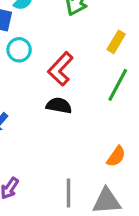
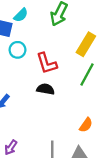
yellow rectangle: (116, 42) -> (86, 44), size x1.5
red L-shape: (60, 69) -> (47, 63), turned -60

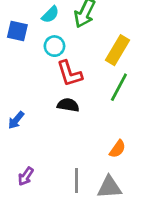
cyan semicircle: (21, 15) -> (50, 15), moved
cyan circle: (17, 50) -> (54, 46), moved

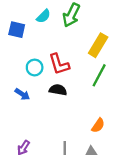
cyan circle: (54, 46) -> (35, 68), moved
blue arrow: (16, 120) -> (22, 94), moved, turned -96

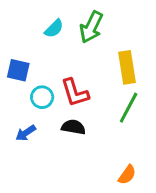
blue square: (17, 30) -> (18, 70), moved
yellow rectangle: (98, 45) -> (127, 67), turned -40
blue arrow: (22, 94) -> (26, 133), turned 112

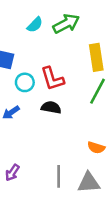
green arrow: (91, 27) -> (66, 24), turned -144
orange semicircle: (127, 175) -> (96, 148), turned 72

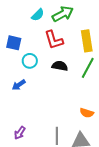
red L-shape: (52, 79) -> (54, 40), moved
black semicircle: (51, 107) -> (60, 66), moved

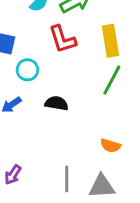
black semicircle: (60, 66) -> (57, 103), moved

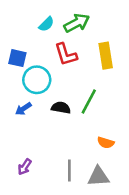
cyan circle: (27, 70) -> (37, 80), size x1.5
green line: (112, 80) -> (89, 102), moved

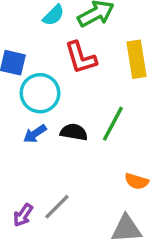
blue arrow: (23, 109) -> (35, 134), moved
gray line: (69, 170) -> (57, 207), moved, turned 45

